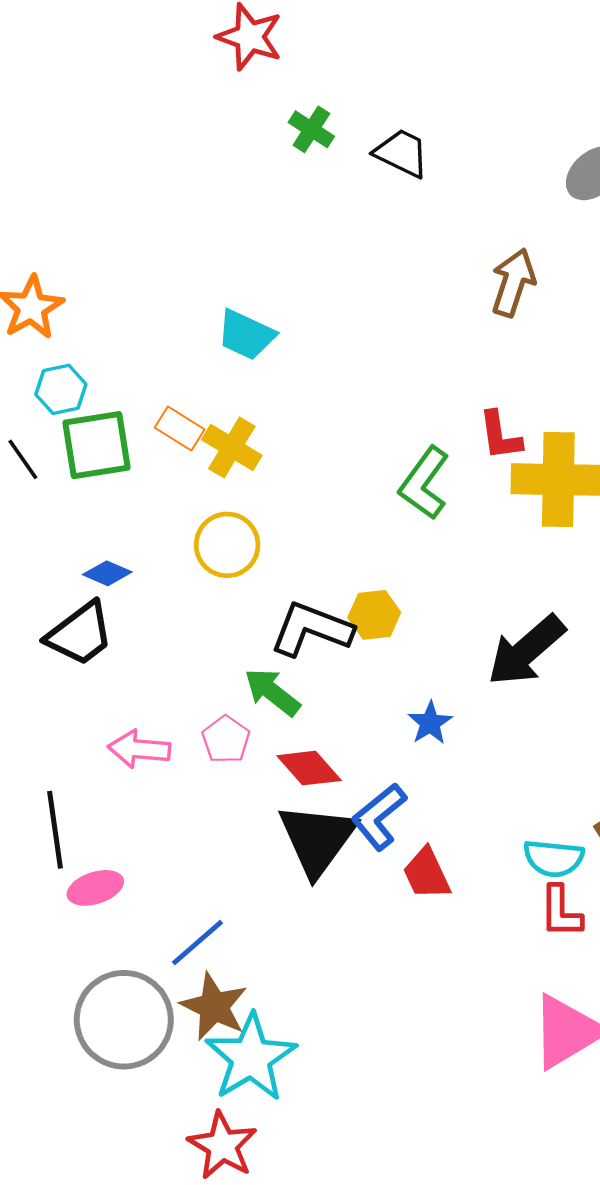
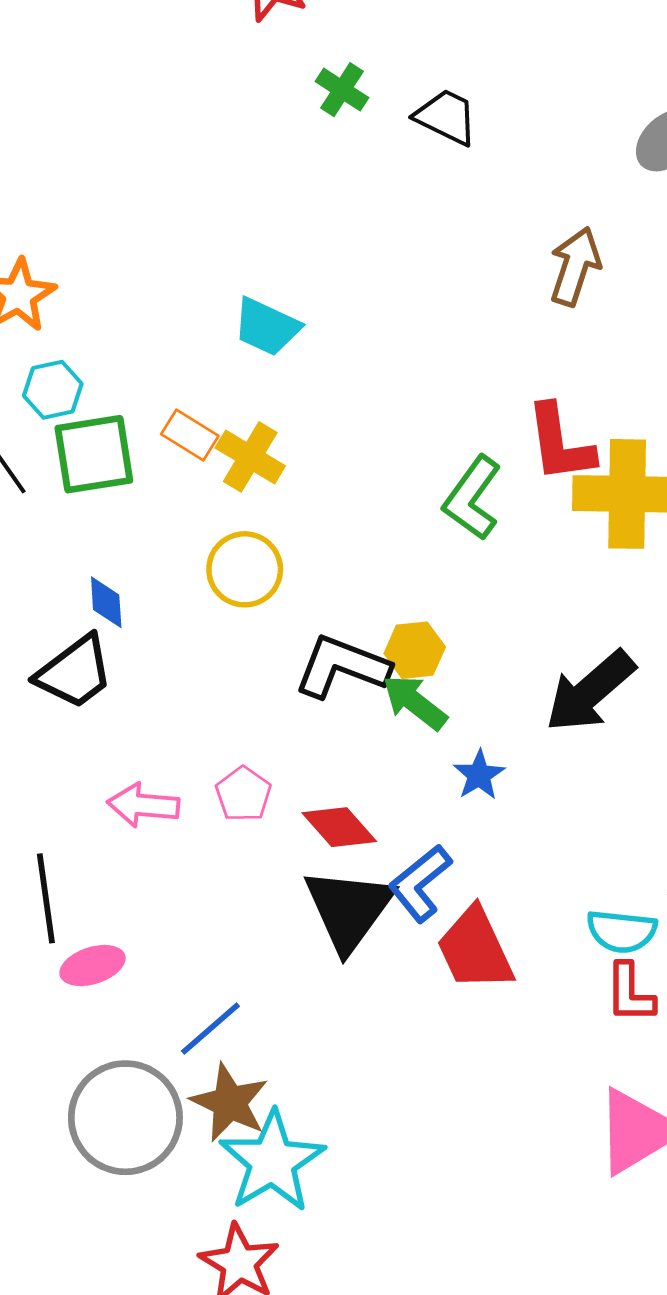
red L-shape: (500, 436) -> (560, 443), size x1.4
blue diamond: (107, 573) -> (106, 602), turned 63
green arrow: (272, 692) -> (415, 702), moved
red trapezoid: (427, 874) -> (475, 949), size x1.4

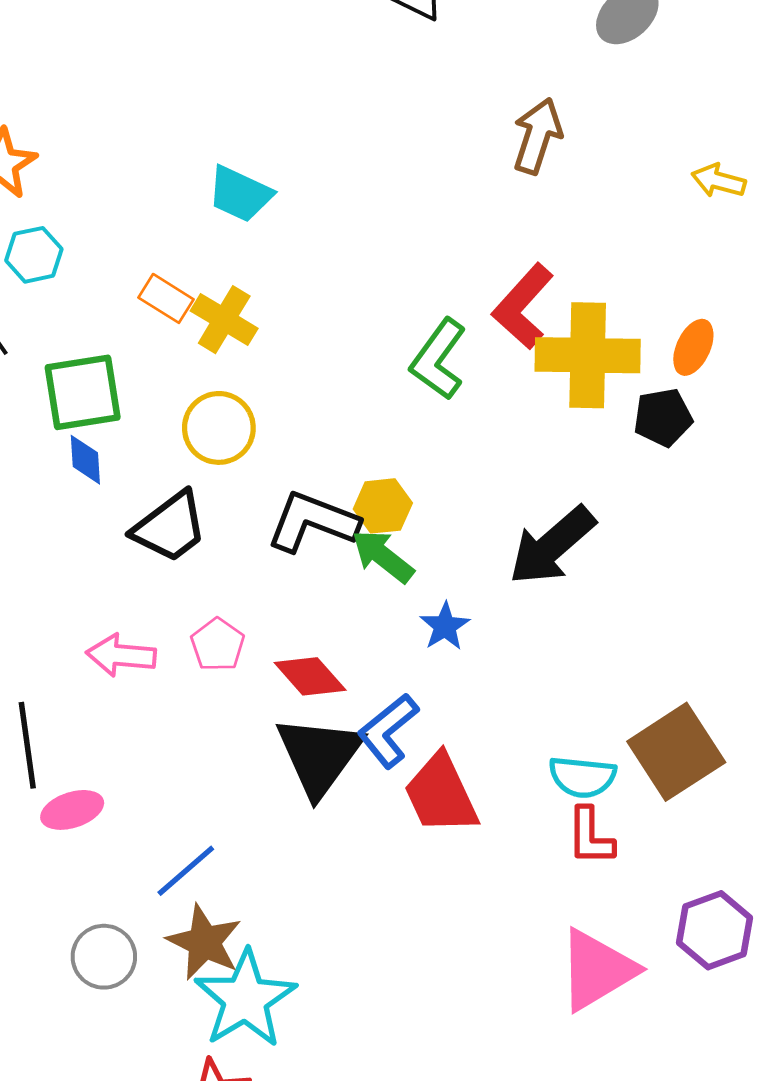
red L-shape: (560, 443) -> (523, 306), turned 50
green square: (94, 454) -> (83, 392), moved
black trapezoid: (75, 672) -> (170, 527), moved
gray circle: (125, 1118) -> (104, 957), size x0.6

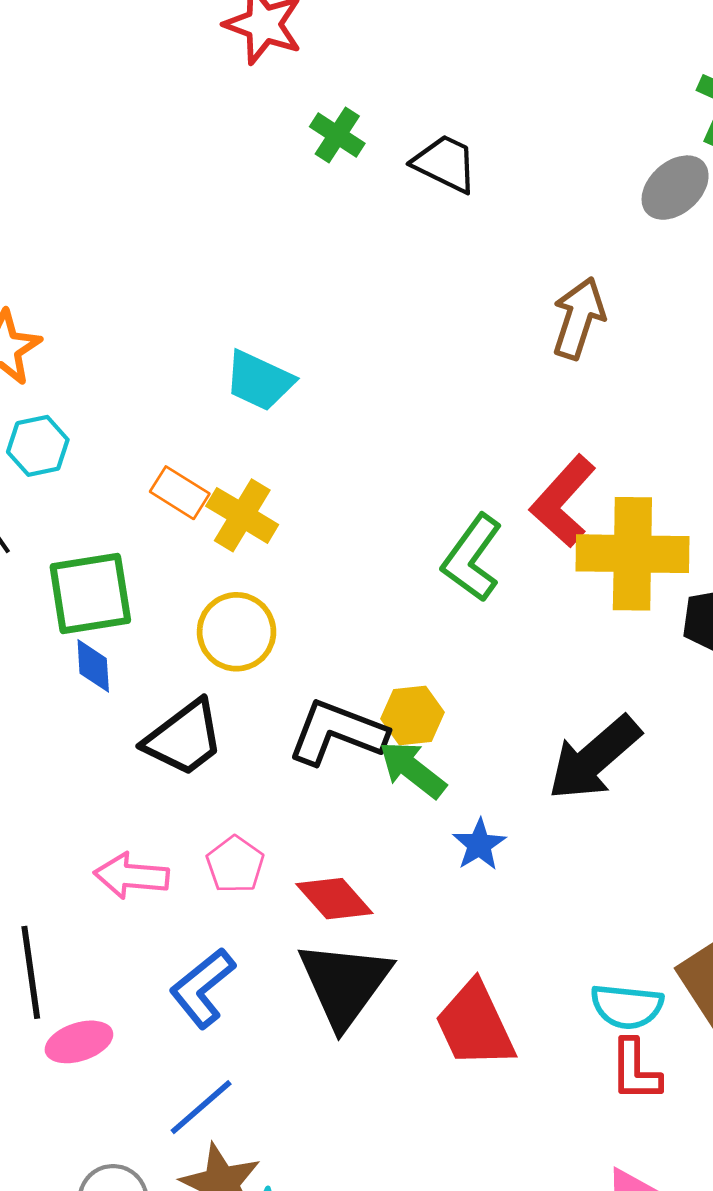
blue L-shape: (388, 731) -> (202, 988), moved

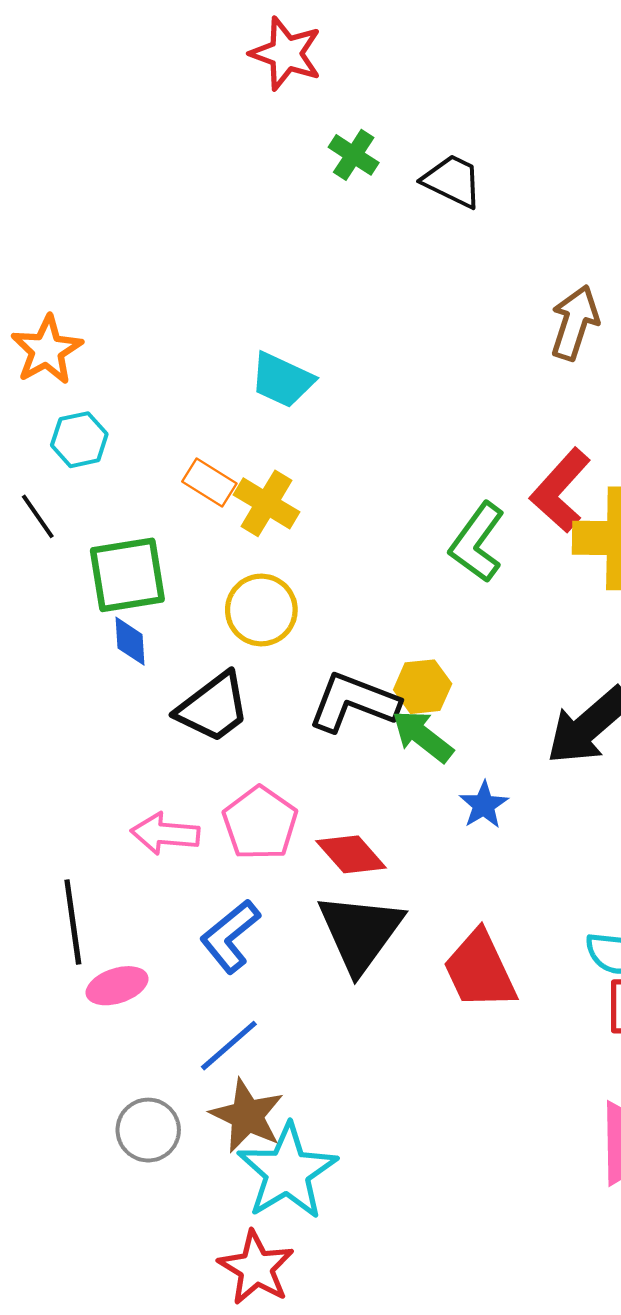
pink pentagon: (235, 865) -> (260, 823), size x1.4

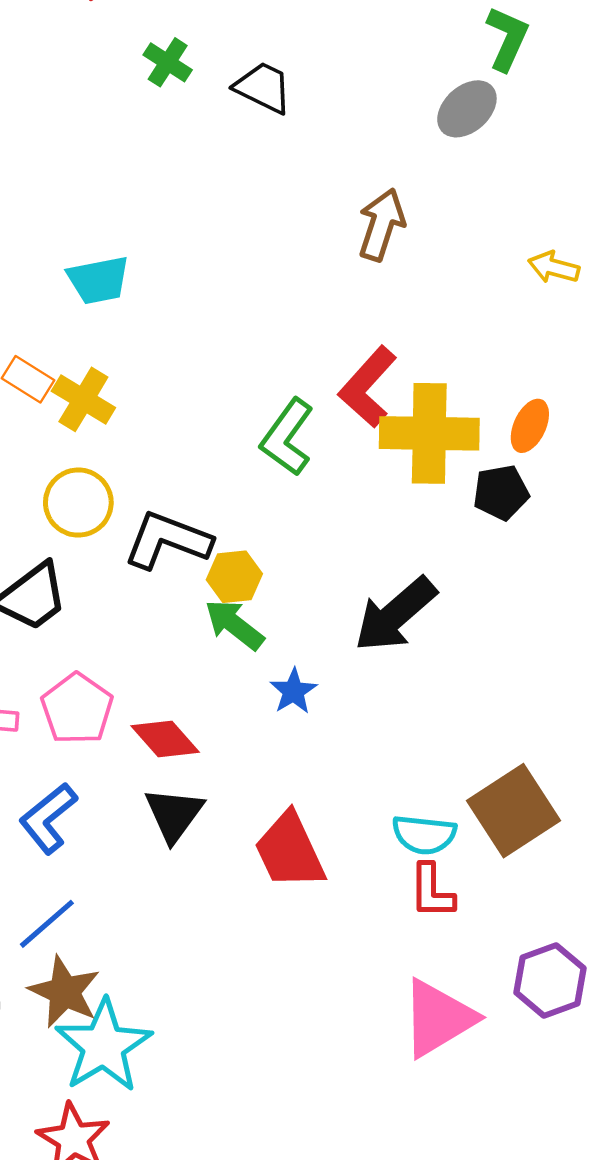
cyan trapezoid: (282, 380) -> (98, 280), turned -36
black L-shape: (354, 702) -> (168, 540), moved
black triangle: (360, 932) -> (174, 814), size x0.7

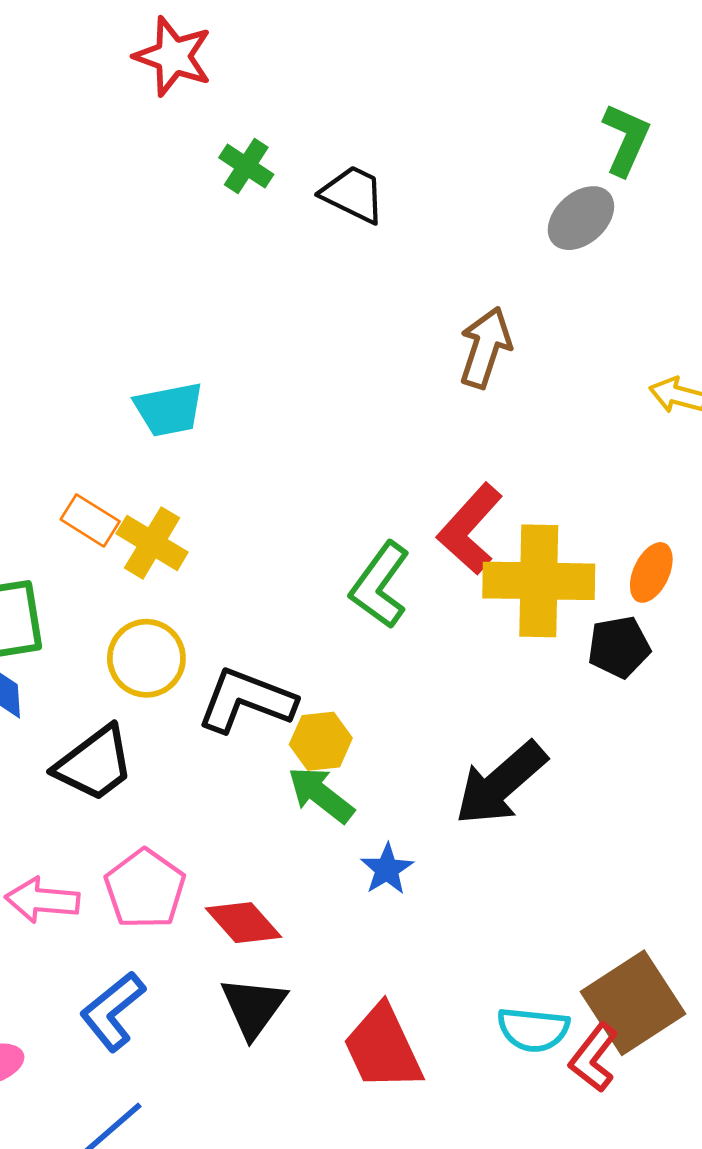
red L-shape: (432, 891) -> (594, 1058), moved, turned 38

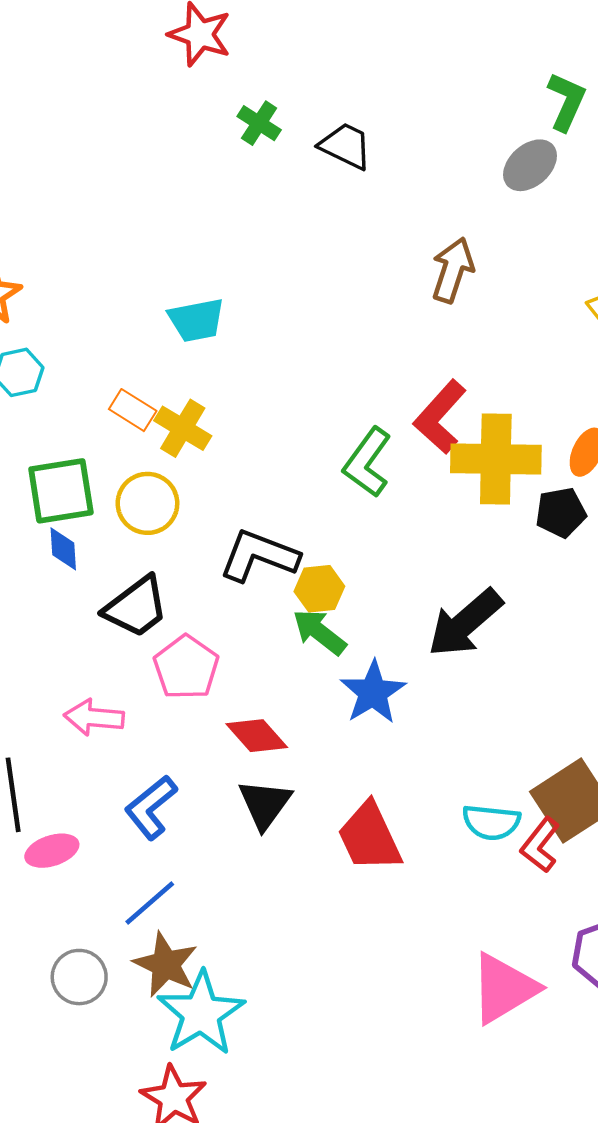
yellow circle: (146, 658) -> (147, 503), moved
blue star: (387, 869) -> (373, 692), size x1.5
pink pentagon: (145, 889) -> (186, 667), moved

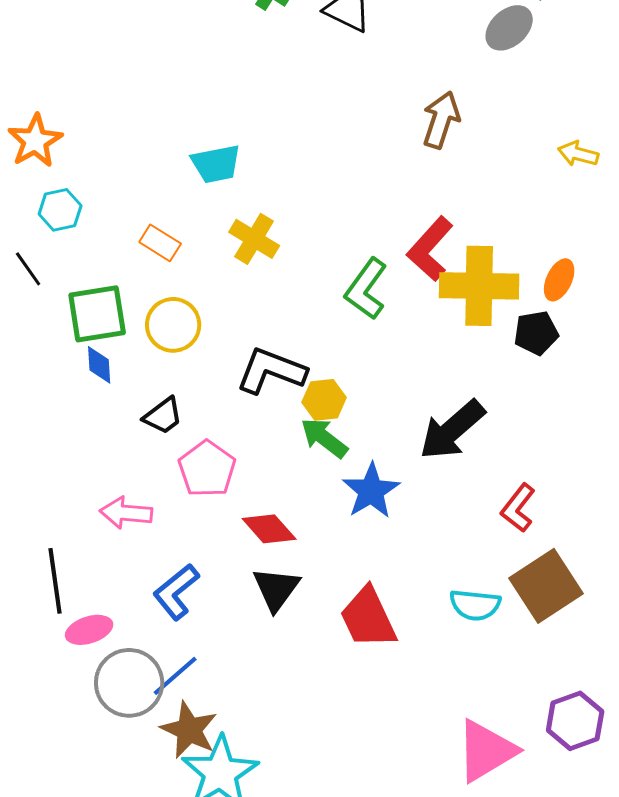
yellow cross: (183, 428) -> (254, 239), moved
black trapezoid: (136, 607) -> (163, 416), size x0.7
red L-shape: (540, 845) -> (518, 508), moved
gray circle: (79, 977) -> (129, 683), moved, size x1.4

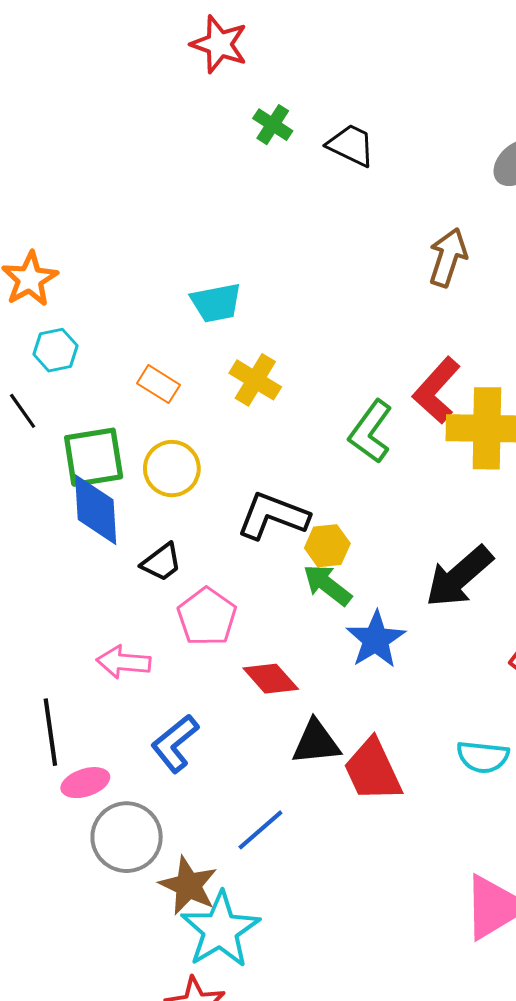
blue diamond: (99, 365) -> (96, 510), size x1.8
black triangle: (276, 589) -> (316, 742), moved, turned 48
blue line: (175, 676) -> (260, 830), moved

